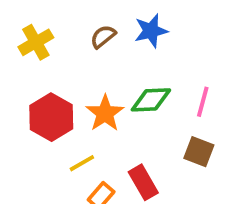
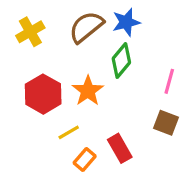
brown semicircle: (103, 37) -> (86, 27), size x1.6
green diamond: (151, 100) -> (121, 60), moved, turned -48

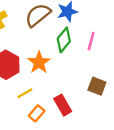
pink line: (169, 81) -> (91, 41), moved

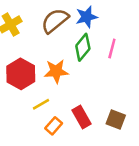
orange star: (39, 62) -> (56, 71), turned 30
brown square: (97, 86) -> (116, 119), moved

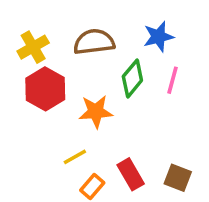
blue star: (87, 17) -> (159, 37), moved
brown semicircle: (55, 21) -> (94, 42), turned 32
red hexagon: (21, 74) -> (45, 89), moved

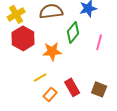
pink line: (172, 80) -> (99, 42), moved

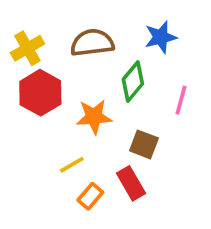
brown square: (99, 89) -> (144, 144), moved

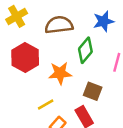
yellow cross: (27, 48) -> (17, 16), moved

